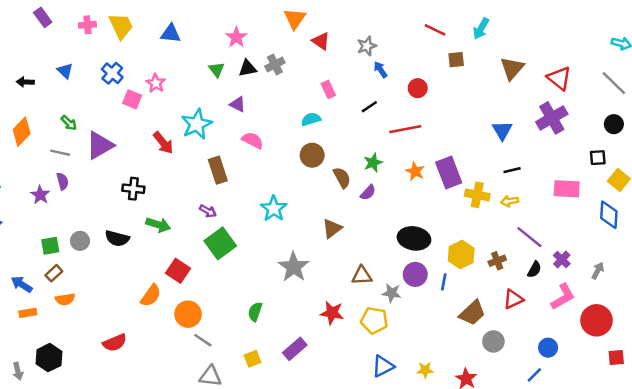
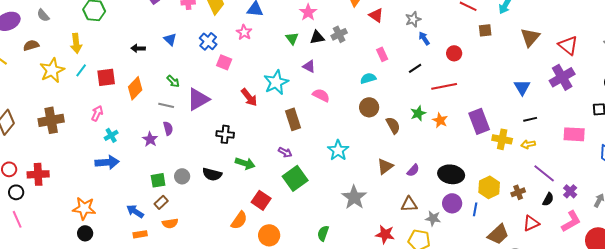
pink star: (156, 83) -> (244, 32), moved
orange star: (415, 171) -> (440, 120), moved
purple semicircle: (368, 192) -> (413, 170), moved

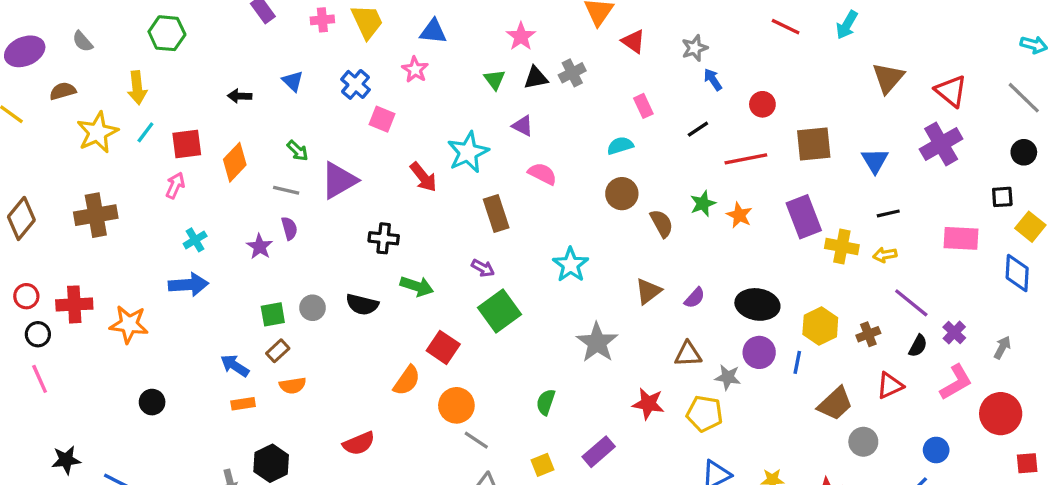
brown square: (485, 30) -> (814, 144), moved, size x1.6
pink arrow: (97, 113) -> (175, 185), moved
orange star: (84, 208) -> (129, 324), moved

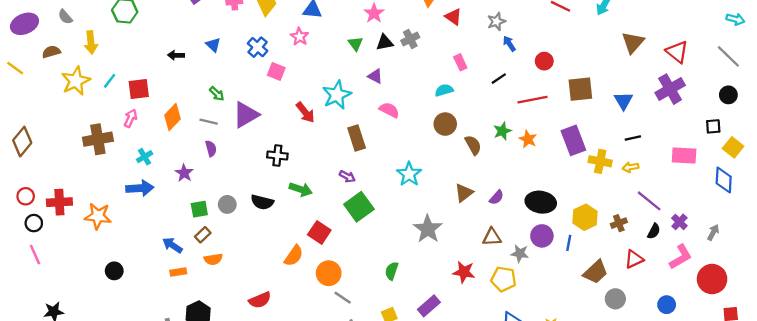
yellow arrow: (137, 88) -> (91, 42), moved
orange diamond: (235, 162) -> (172, 117), moved
brown cross: (96, 215) -> (98, 139), moved
purple star: (260, 247) -> (184, 173), moved

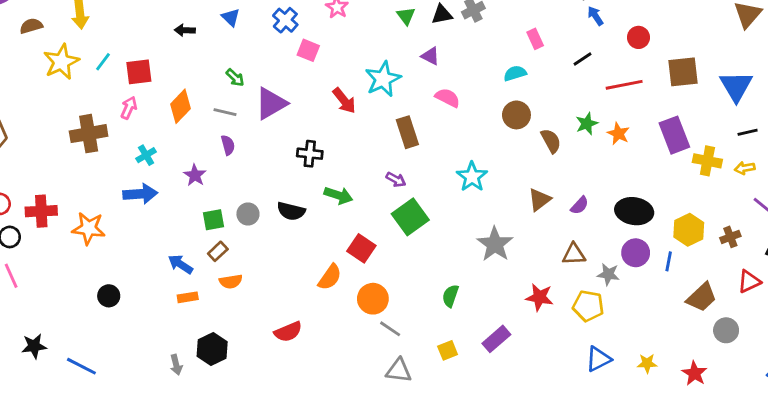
blue triangle: (623, 101) -> (736, 86), size x1.4

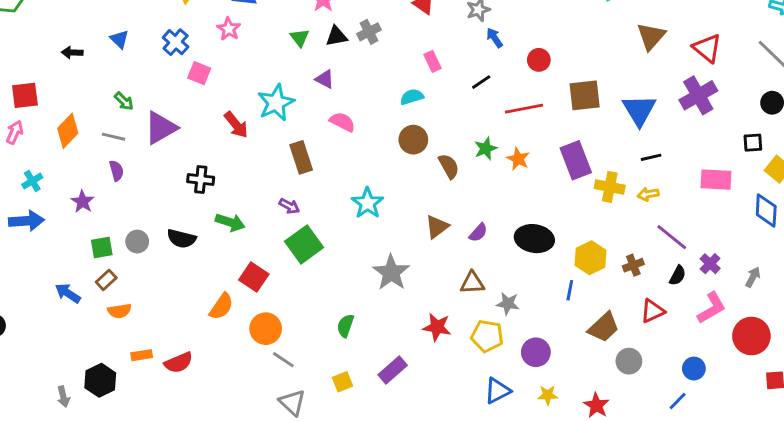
purple circle: (636, 253) -> (536, 352), moved
orange rectangle: (188, 297) -> (142, 355), moved
gray triangle: (399, 370) -> (292, 402), turned 36

